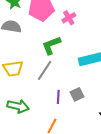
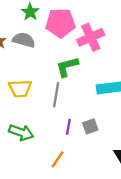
pink cross: (69, 18) -> (91, 37), size x1.6
gray line: (45, 70) -> (56, 95), turned -30

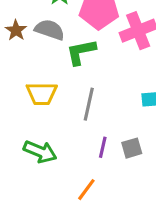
green L-shape: (67, 67) -> (81, 52), moved

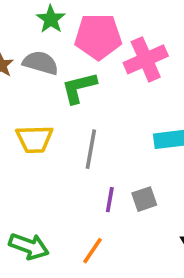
green arrow: (40, 152) -> (29, 246), moved

